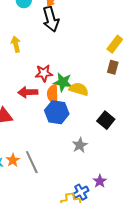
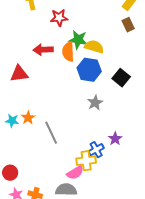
brown rectangle: (113, 67) -> (128, 25), turned -40
red star: (44, 73) -> (59, 18), moved
blue hexagon: (57, 112) -> (89, 70), moved
gray line: (32, 162) -> (51, 133), moved

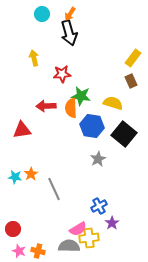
yellow semicircle: (94, 47) -> (113, 103), moved
black square: (121, 78) -> (124, 134), size x1.4
purple star: (115, 139) -> (112, 223), moved
yellow cross: (86, 161) -> (89, 238), moved

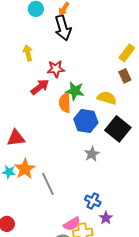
red arrow: (46, 106) -> (40, 87), moved, turned 144
red triangle: (22, 130) -> (16, 138), moved
orange star: (31, 174) -> (25, 169), size x1.5
blue cross: (99, 206) -> (93, 201), turned -35

